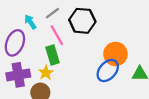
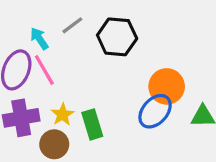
pink line: (57, 35) -> (44, 70), moved
green rectangle: (52, 55) -> (92, 124), moved

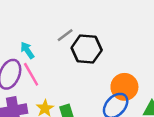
gray line: (72, 25) -> (65, 35), moved

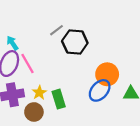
cyan arrow: (27, 50) -> (12, 43), moved

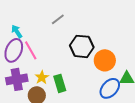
black hexagon: (75, 42) -> (82, 46), moved
blue ellipse: (100, 90) -> (110, 88), moved

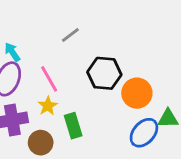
pink line: (31, 50) -> (49, 79), moved
yellow star: (42, 77) -> (48, 106), moved

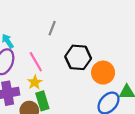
gray line: (70, 35) -> (52, 28), turned -32
green rectangle: (73, 126) -> (42, 101), moved

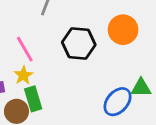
orange circle: (103, 73) -> (123, 30), moved

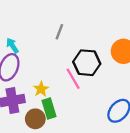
pink line: (25, 49) -> (73, 79), moved

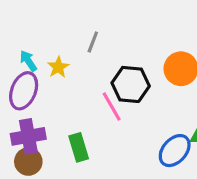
yellow star: (41, 89) -> (58, 67), moved
brown circle: (35, 119) -> (28, 162), moved

